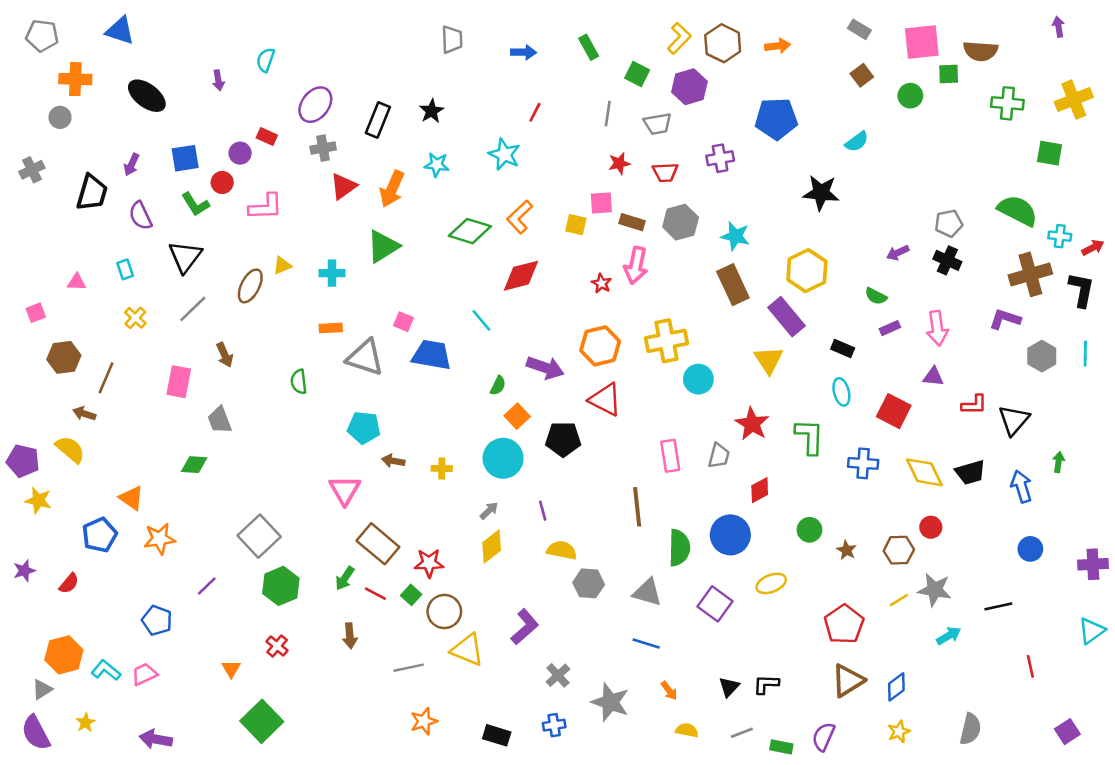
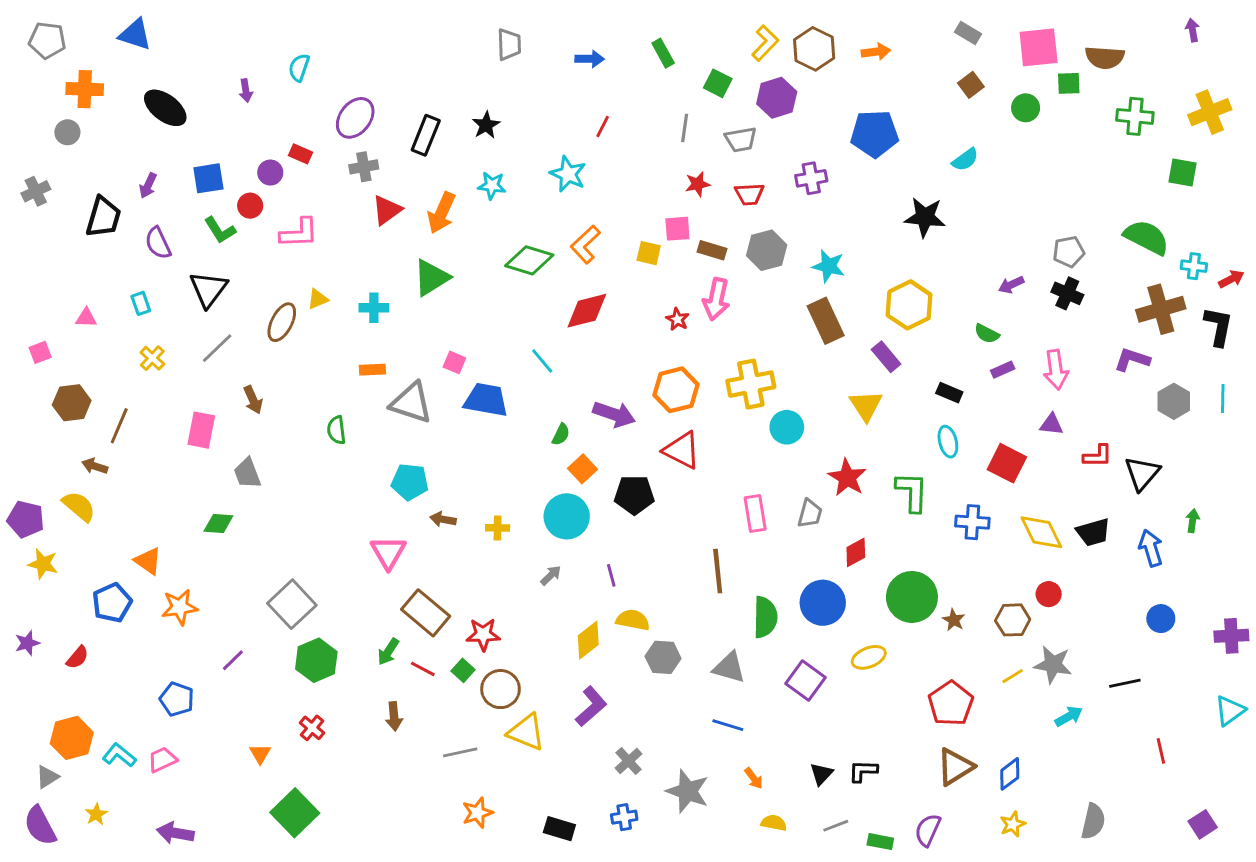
purple rectangle: (787, 317) -> (886, 357), size x0.7
green circle: (809, 530) -> (912, 597), size x1.8
yellow diamond: (492, 546) -> (588, 640), moved

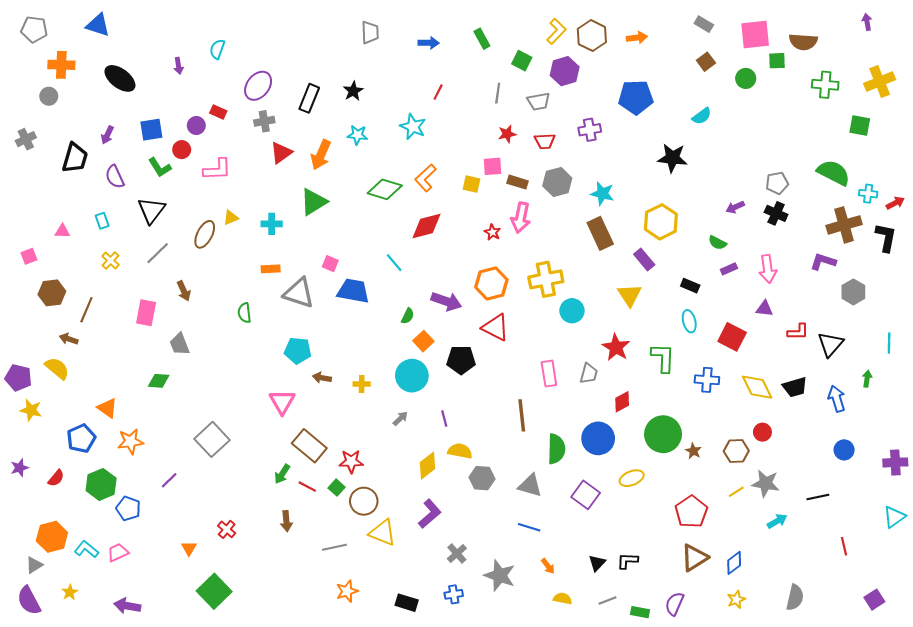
cyan line: (1223, 398) -> (889, 343), moved
green hexagon: (316, 660) -> (101, 484), moved

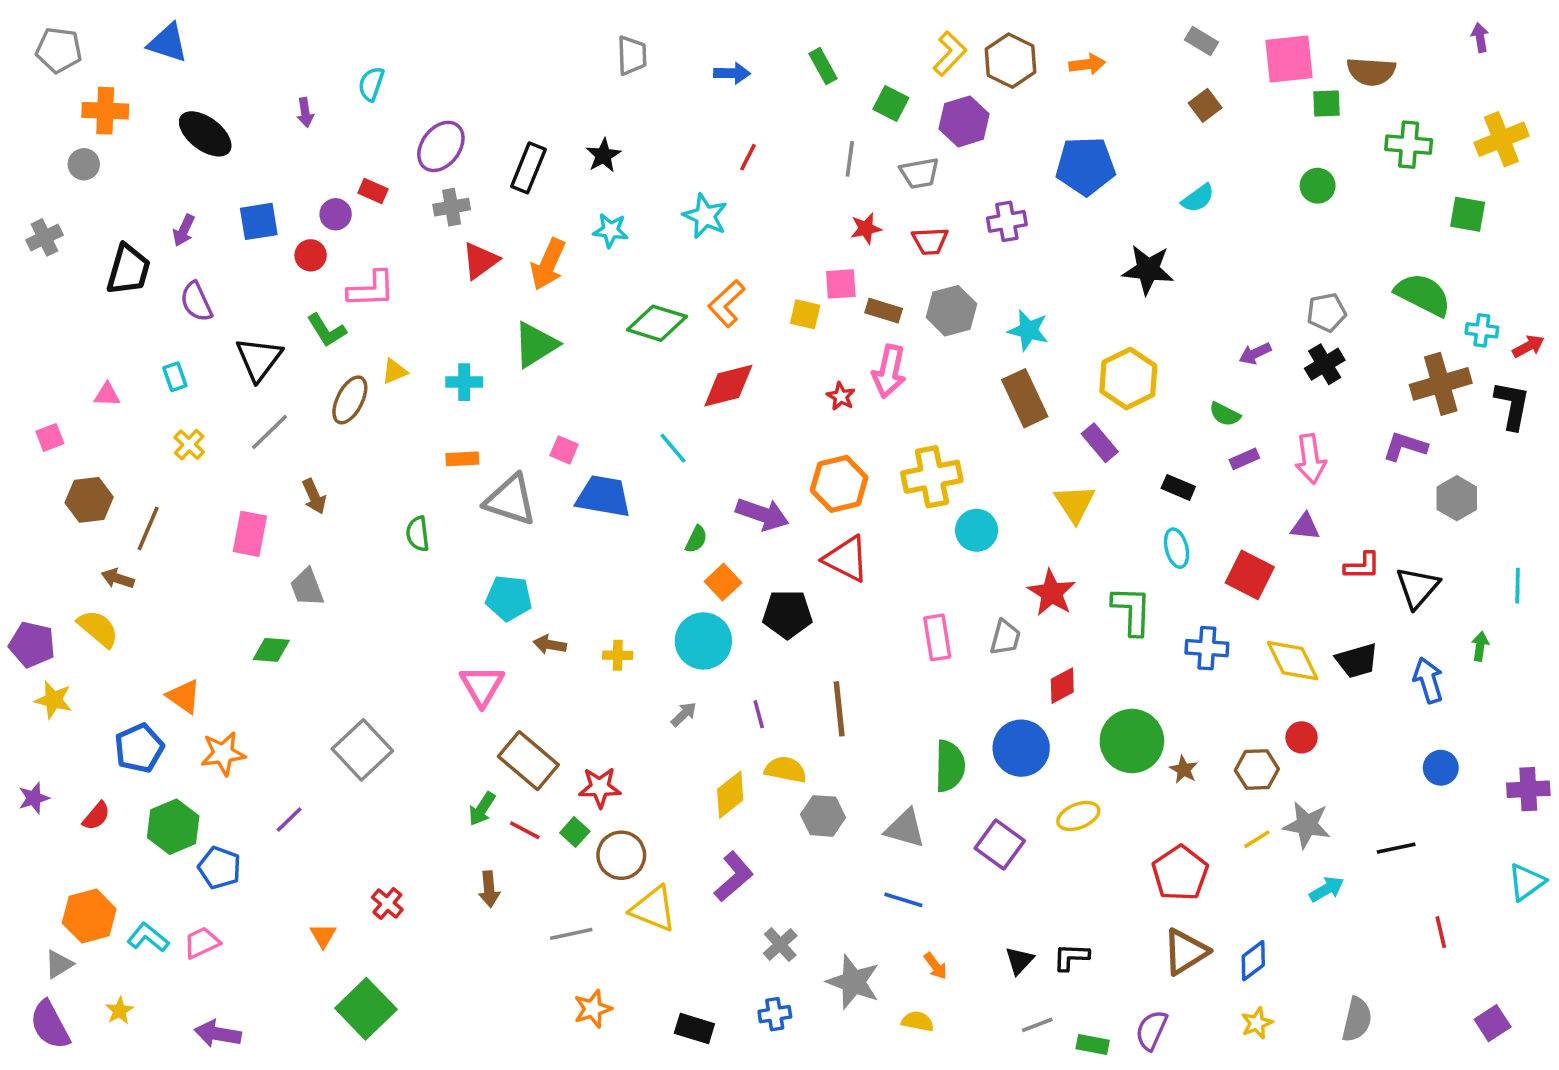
green circle: (746, 78) -> (1318, 186), moved
green L-shape: (160, 167) -> (327, 330), moved
black cross: (776, 213) -> (1325, 364), turned 35
brown line: (522, 415) -> (839, 709), moved
yellow semicircle: (563, 598) -> (918, 1021), moved

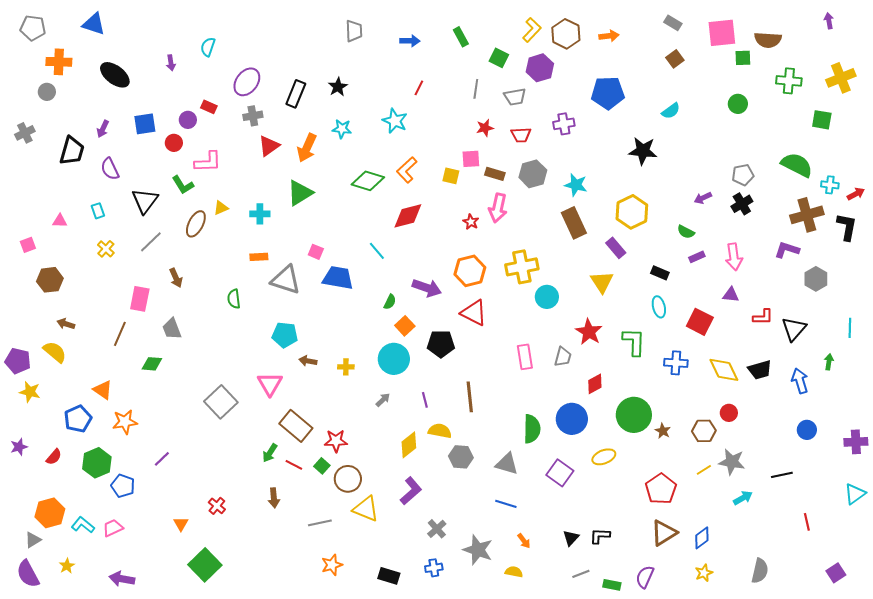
brown line: (148, 529) -> (120, 334), moved
gray square: (362, 750) -> (221, 402), moved

